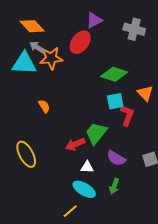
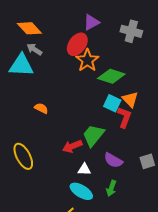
orange star: (51, 58) -> (87, 60), moved, turned -30
orange triangle: (145, 93) -> (130, 99), moved
cyan square: (115, 101) -> (112, 103), turned 36
orange semicircle: (44, 106) -> (41, 108), turned -32

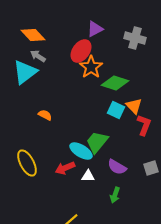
cyan triangle: (21, 65) -> (25, 72), turned -40
red L-shape: (124, 117) -> (144, 125), moved
red arrow: (72, 146) -> (65, 168), moved
cyan ellipse: (81, 191) -> (81, 151), moved

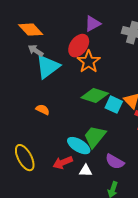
cyan triangle: (25, 72) -> (48, 67), moved
green diamond: (115, 83) -> (95, 96), moved

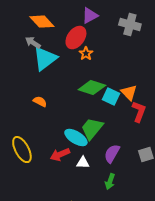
orange diamond: (31, 30) -> (42, 22), moved
orange star: (89, 62) -> (86, 54), size x0.6
purple semicircle: (115, 162) -> (112, 154), turned 90

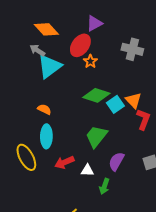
gray cross: (130, 25) -> (132, 49), moved
cyan square: (111, 97) -> (115, 104), turned 30
cyan ellipse: (76, 138) -> (46, 136), moved, turned 60
green arrow: (110, 182) -> (104, 186), moved

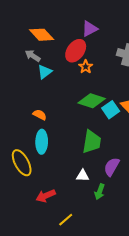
cyan triangle: (49, 66) -> (45, 72), size x0.6
green trapezoid: (96, 136) -> (92, 142), turned 150
red arrow: (64, 162) -> (46, 196), moved

